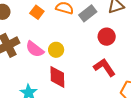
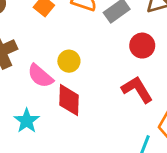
pink semicircle: (35, 49) -> (40, 76), moved

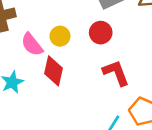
red circle: (142, 46) -> (101, 33), moved

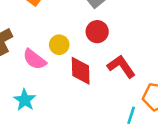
red diamond: (53, 71) -> (81, 71), moved

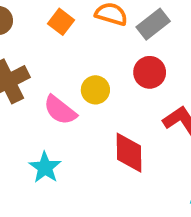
red diamond: (81, 71) -> (129, 153), moved

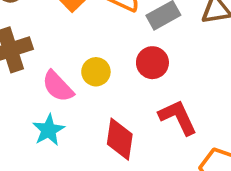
cyan star: (45, 167) -> (49, 130), moved

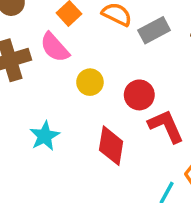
red circle: (152, 63) -> (139, 95), moved
pink semicircle: (58, 86) -> (55, 47), moved

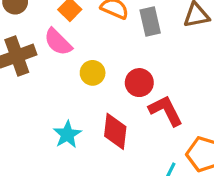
gray rectangle: (154, 30) -> (150, 21), turned -72
cyan star: (45, 136) -> (67, 134), moved

